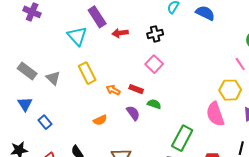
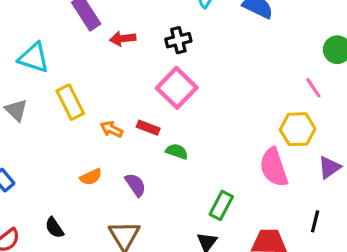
cyan triangle: (77, 36) -> (34, 58), moved, turned -30
pink square: (154, 64) -> (177, 88), size x1.4
purple semicircle: (133, 113) -> (135, 185), moved
green rectangle: (182, 138) -> (221, 205), size x0.7

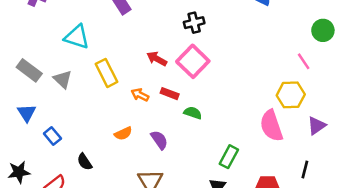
red arrow: (123, 39) -> (157, 59), moved, turned 36
black semicircle: (54, 228) -> (85, 162), moved

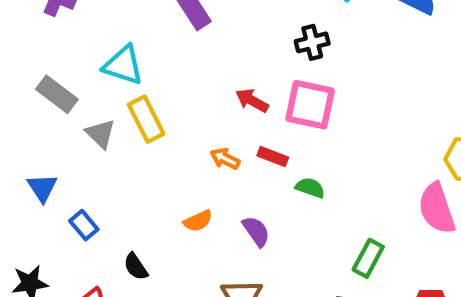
pink square: (193, 61) -> (310, 105), turned -32
gray rectangle: (29, 70) -> (57, 94), moved
yellow rectangle: (106, 73) -> (146, 119), moved

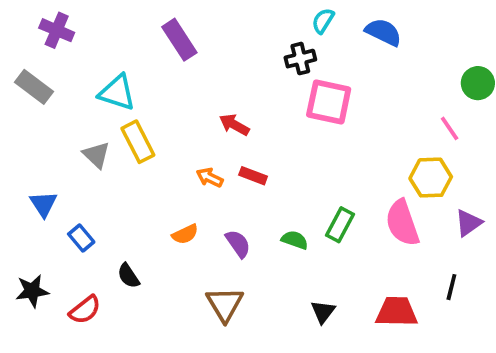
black cross: (312, 42) -> (300, 59), moved
gray rectangle: (57, 94) -> (34, 87), moved
pink square: (310, 105) -> (329, 102), moved
green semicircle: (310, 188) -> (295, 240), moved
green rectangle: (368, 258) -> (340, 225), moved

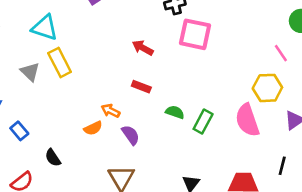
red arrow: (234, 125) -> (143, 48), moved
orange arrow: (210, 178) -> (111, 111), moved
green semicircle: (295, 240) -> (175, 112), moved

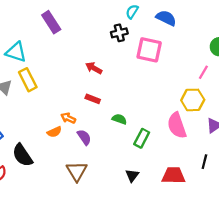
pink square: (195, 34) -> (149, 50), moved
pink line: (281, 53) -> (203, 72), turned 64
green rectangle: (203, 122) -> (142, 138), moved
black semicircle: (53, 158) -> (22, 155), size x1.6

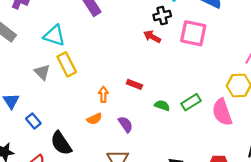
red arrow: (94, 68) -> (152, 37), moved
orange arrow: (68, 118) -> (103, 94), moved, turned 64
green rectangle: (142, 138) -> (191, 102), moved, turned 30

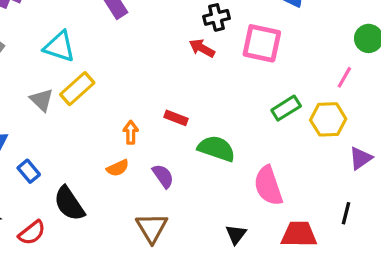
yellow rectangle: (67, 64) -> (77, 89), turned 75
green rectangle: (191, 102) -> (286, 108), moved
green semicircle: (162, 105) -> (216, 149), size x1.6
pink semicircle: (222, 112) -> (268, 186), moved

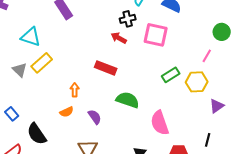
red rectangle: (176, 118) -> (106, 68), moved, size x1.5

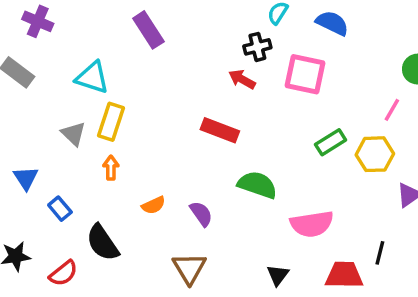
yellow rectangle: (42, 63) -> (111, 122), turned -30
orange arrow: (75, 90) -> (111, 168), moved
pink semicircle: (160, 123) -> (312, 224), turned -80
black line: (208, 140) -> (380, 253), moved

